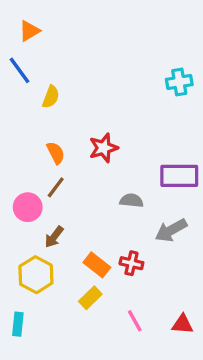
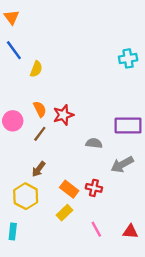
orange triangle: (29, 31) -> (12, 17), moved, turned -35
red star: (103, 148) -> (63, 115), moved
pink circle: (28, 207) -> (13, 121), moved

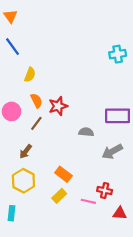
yellow semicircle: (36, 69) -> (30, 75), moved
brown arrow: (39, 169) -> (26, 152), moved
red cross: (94, 188) -> (105, 190), moved
pink line: (96, 229) -> (88, 201), moved, turned -48

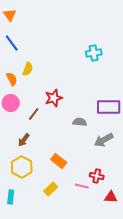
cyan cross: (118, 54) -> (94, 53), moved
orange semicircle: (36, 101) -> (12, 79), moved
yellow rectangle: (59, 196) -> (51, 189), moved

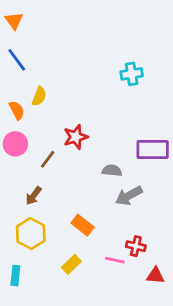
gray arrow: (104, 140) -> (129, 196), moved

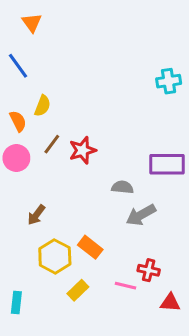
orange triangle: (14, 21) -> (32, 23), moved
cyan cross: (132, 74) -> (169, 81), moved
brown line: (48, 159) -> (52, 144), moved
yellow hexagon: (31, 234) -> (55, 256), moved

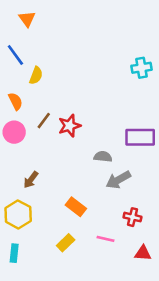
yellow semicircle: (43, 106) -> (36, 76), moved
yellow hexagon: (55, 256) -> (18, 214), moved
red cross: (149, 270) -> (133, 217), moved

